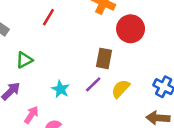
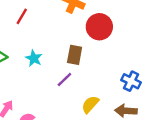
cyan star: (60, 89) -> (34, 58), moved
yellow semicircle: (121, 89) -> (90, 104), moved

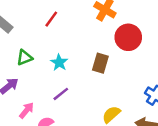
purple line: (64, 80) -> (61, 94), moved

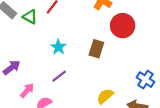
green triangle: (25, 58) -> (30, 17), moved, turned 49

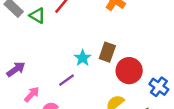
red circle: (123, 26) -> (129, 71), moved
cyan star: (58, 47) -> (83, 58), moved

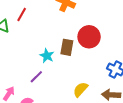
red circle: (129, 71) -> (89, 37), moved

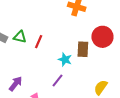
red line: (22, 15) -> (39, 42), moved

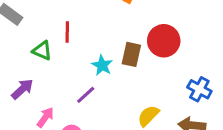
green triangle: (20, 37) -> (42, 51), moved
red line: (39, 42) -> (67, 32), turned -32

